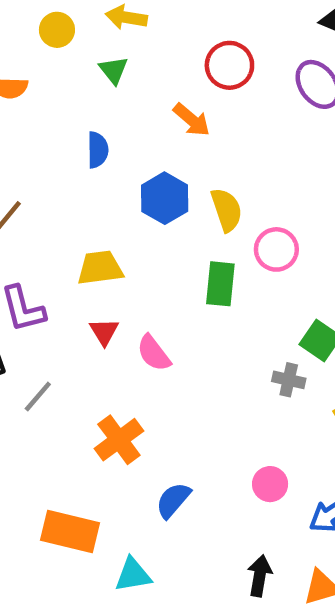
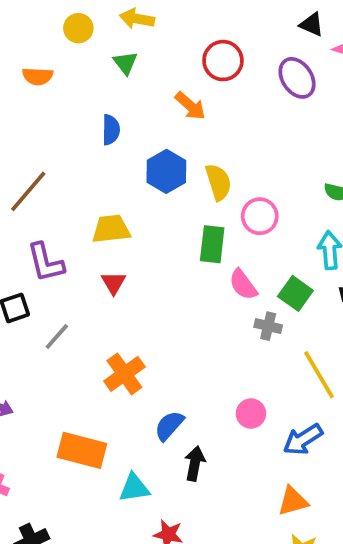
pink semicircle: (154, 353) -> (243, 285), moved
black arrow: (260, 576) -> (195, 463), moved

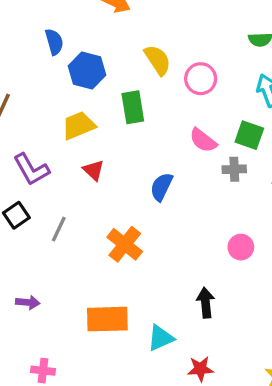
blue hexagon: (166, 171) -> (87, 70), moved
green rectangle: (212, 244) -> (133, 107), moved
blue semicircle: (169, 426) -> (161, 187), moved

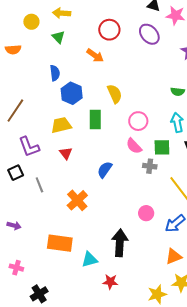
pink circle: (201, 79) -> (138, 121), moved
green square: (249, 135) -> (162, 147), turned -30
gray line: (59, 229) -> (39, 185), turned -56
black arrow: (206, 303) -> (120, 243), size x1.5

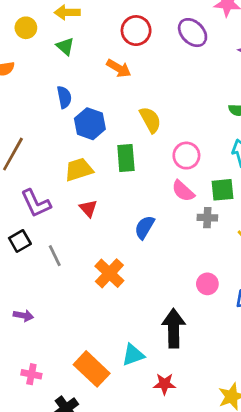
orange rectangle: (60, 243) -> (92, 369), moved, turned 40

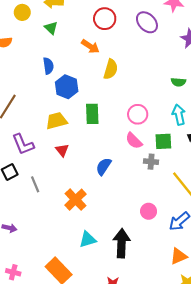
yellow semicircle: (150, 120) -> (111, 69), moved, turned 42
cyan triangle: (133, 355) -> (88, 240), moved

